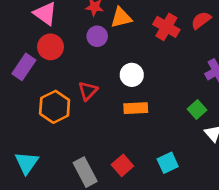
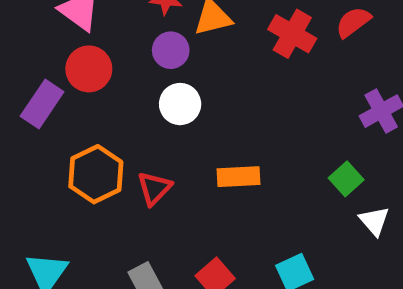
white circle: (132, 75) -> (180, 104), moved
red triangle: (88, 91) -> (154, 188), moved

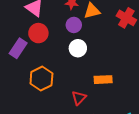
red triangle: (154, 188) -> (79, 98), moved

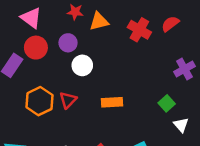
purple circle: (74, 25) -> (68, 43), moved
red triangle: (79, 98) -> (68, 100), moved

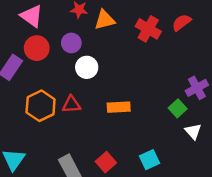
purple cross: (185, 69) -> (197, 88), moved
red triangle: (68, 100) -> (71, 104), turned 42

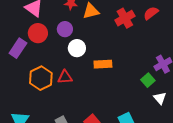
red cross: (148, 29) -> (125, 18), turned 30
orange rectangle: (119, 107) -> (103, 64), moved

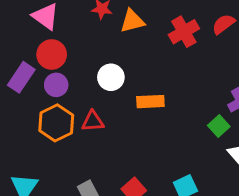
purple circle: (65, 29) -> (56, 85), moved

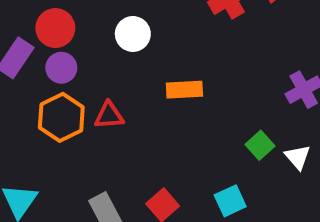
white circle: (111, 77) -> (133, 34), moved
green square: (219, 126) -> (260, 145), moved

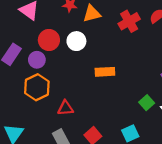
red circle: (55, 28) -> (49, 40), moved
red triangle: (109, 115) -> (65, 108), moved

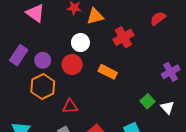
red cross: (129, 21) -> (123, 37), moved
red circle: (49, 40) -> (72, 65), moved
orange rectangle: (105, 72) -> (108, 72), turned 30

